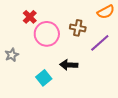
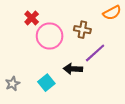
purple line: (100, 43) -> (95, 53), moved
gray star: (12, 55) -> (13, 84), moved

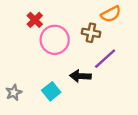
orange semicircle: (112, 13) -> (111, 14), moved

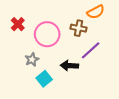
red cross: (35, 20) -> (18, 24), moved
gray star: (14, 93) -> (32, 59), moved

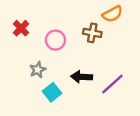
pink circle: (47, 34) -> (55, 40), size x0.7
purple line: (91, 50) -> (112, 84), moved

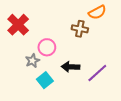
red cross: (21, 28) -> (18, 25), size x1.5
pink circle: (55, 40) -> (47, 47), moved

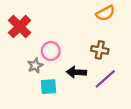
brown cross: (80, 29) -> (100, 50), moved
cyan square: (45, 80) -> (49, 87), turned 35

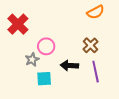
brown cross: (100, 50) -> (91, 45), turned 35
purple line: (105, 79) -> (96, 72), turned -60

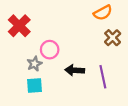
brown cross: (91, 45) -> (113, 38), moved
cyan square: (44, 79) -> (34, 85), moved

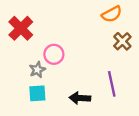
black arrow: (75, 70) -> (80, 98), moved

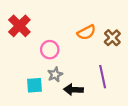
orange semicircle: (112, 14) -> (86, 32), moved
gray star: (37, 70) -> (55, 74), moved

